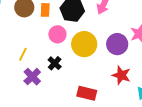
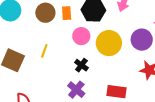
yellow line: (23, 54) -> (44, 51), moved
purple cross: (32, 77) -> (76, 90), moved

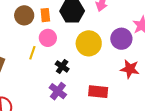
pink circle: (81, 36) -> (48, 38), moved
yellow line: (44, 51) -> (32, 53), moved

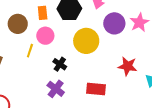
brown circle: (24, 15) -> (18, 24), moved
purple circle: (121, 39) -> (114, 23), moved

